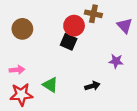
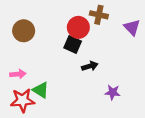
purple star: (116, 61) -> (113, 92), moved
green triangle: (50, 85) -> (41, 90), moved
black arrow: (92, 86) -> (90, 66), moved

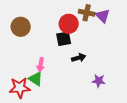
purple triangle: (132, 27) -> (103, 16), moved
black square: (73, 44) -> (64, 39), turned -35
pink arrow: (18, 74) -> (41, 65), moved, turned 104

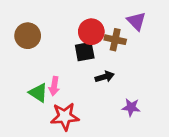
brown cross: (87, 13) -> (115, 40), moved
green triangle: (36, 79) -> (38, 93), moved
red star: (20, 88) -> (65, 117), moved

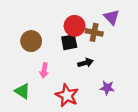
brown circle: (28, 36) -> (31, 41), moved
green triangle: (38, 93) -> (22, 91), moved
red star: (65, 117) -> (67, 95), moved, turned 30

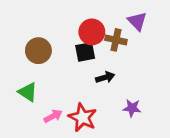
pink arrow: (44, 70) -> (53, 116), moved, turned -128
green triangle: (22, 91) -> (28, 92), moved

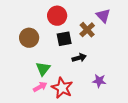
red circle: (92, 32) -> (57, 16), moved
brown cross: (116, 40) -> (87, 30), turned 35
green triangle: (28, 92) -> (43, 69), moved, turned 35

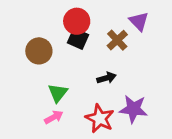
black square: (64, 39) -> (78, 39), moved, turned 35
purple star: (99, 81) -> (133, 109), size x1.5
red star: (62, 88) -> (100, 118), moved

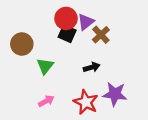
purple triangle: (139, 21) -> (86, 22), moved, turned 36
brown circle: (39, 51) -> (22, 44), moved
green triangle: (58, 93) -> (45, 66), moved

